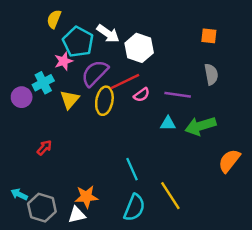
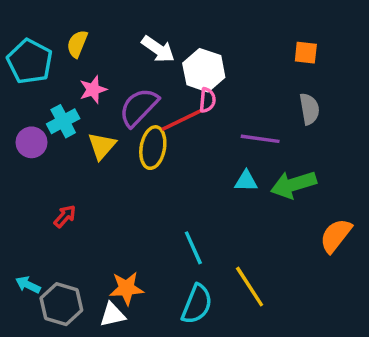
yellow semicircle: (54, 19) -> (77, 44), moved
cyan pentagon: (78, 42) -> (30, 61), moved
pink semicircle: (142, 95) -> (207, 100), moved, turned -49

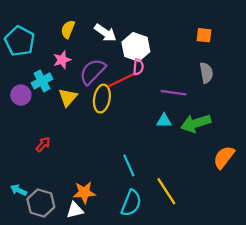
yellow semicircle: (77, 44) -> (68, 29), moved

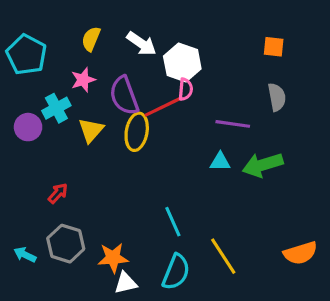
purple semicircle: (92, 72) -> (124, 96), turned -64
orange semicircle: (224, 157) -> (300, 253), moved, turned -145
gray hexagon: (41, 203) -> (66, 244), moved
white triangle: (75, 210) -> (126, 283), moved

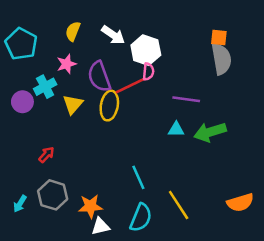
gray semicircle: (277, 97) -> (221, 59), moved, size x1.4
cyan arrow: (25, 255) -> (20, 204), turned -84

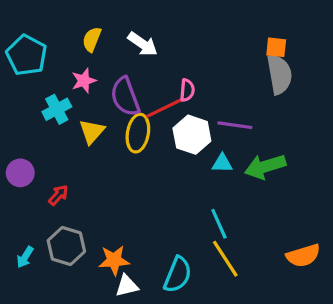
white hexagon: (146, 50) -> (192, 135), moved
purple circle: (22, 102) -> (20, 173), moved
cyan line: (138, 177) -> (219, 224), moved

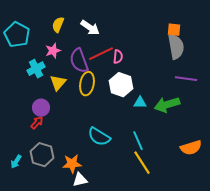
red line: (165, 108) -> (101, 54), moved
purple line: (235, 125) -> (186, 79), moved
purple circle: (20, 173) -> (41, 108), moved
orange semicircle: (303, 256) -> (191, 148), moved
cyan semicircle: (178, 275) -> (99, 137), moved, turned 100

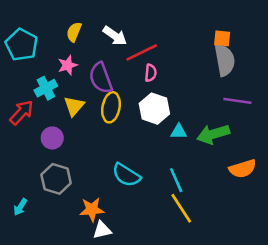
red line: (101, 54) -> (142, 52), moved
red arrow: (37, 123) -> (22, 112), moved, size x1.5
orange semicircle: (191, 148) -> (243, 169), moved
gray hexagon: (42, 155) -> (56, 179), moved

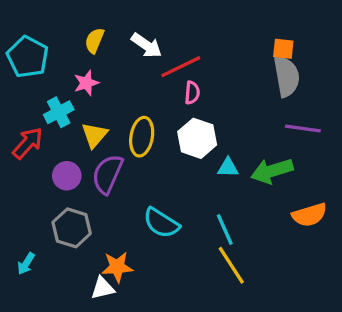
purple semicircle: (101, 78) -> (107, 174), moved, turned 44
white triangle: (102, 230) -> (103, 288), moved

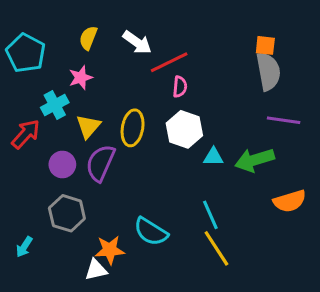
cyan semicircle: (161, 223) -> (151, 232), moved

